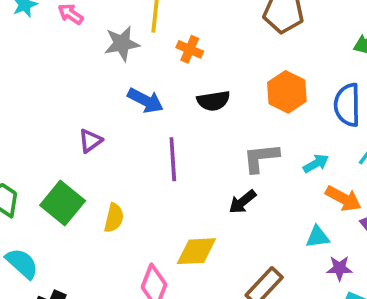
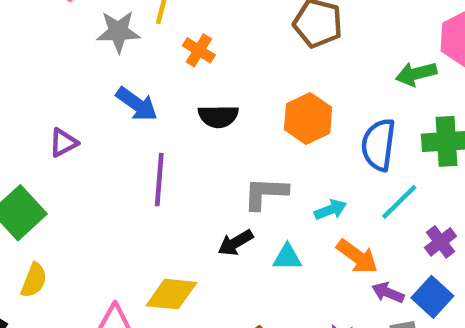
yellow semicircle: (114, 218) -> (34, 280), moved
cyan triangle: (318, 237) -> (287, 257), moved

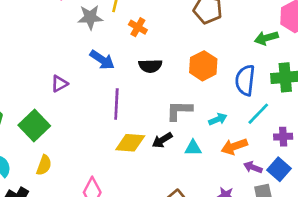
purple cross: (441, 242) -> (283, 137), turned 36
orange arrow: (357, 256) -> (234, 146), turned 125
yellow diamond: (171, 294) -> (130, 143), moved

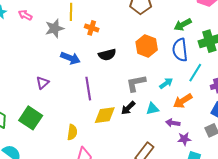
green arrow: (266, 38) -> (183, 25), moved
yellow semicircle: (44, 165) -> (72, 132), moved
purple arrow: (253, 167) -> (173, 123), moved

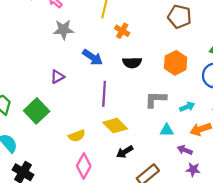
gray star: (55, 28) -> (64, 30), moved
black arrow: (128, 108) -> (125, 152), moved
yellow diamond: (105, 115) -> (115, 126), turned 40
yellow semicircle: (72, 132) -> (77, 136), turned 49

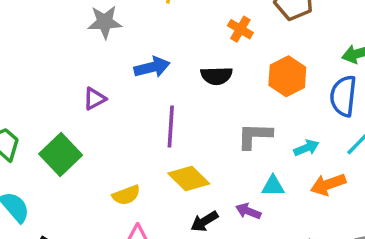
orange cross: (122, 31) -> (240, 29), moved
blue arrow: (93, 57) -> (152, 67), turned -48
purple arrow: (185, 150) -> (248, 211), moved

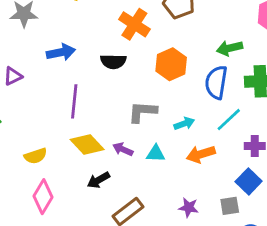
orange cross: (240, 29) -> (134, 24), size x1.5
purple arrow: (248, 211) -> (123, 149), moved

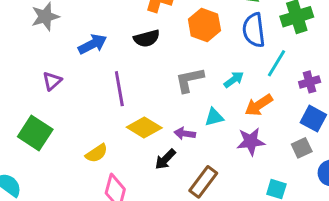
purple arrow: (123, 149) -> (185, 134), moved
purple star: (189, 207) -> (251, 141), moved, size x1.4

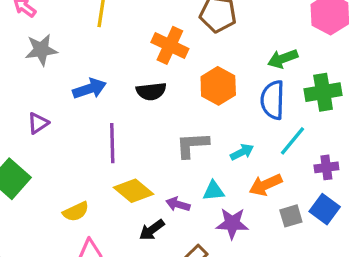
purple star: (251, 141) -> (232, 223), moved
gray square: (302, 148) -> (291, 216), moved

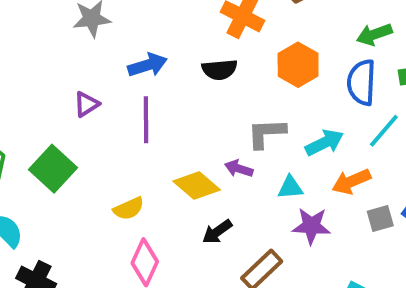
purple line: (112, 143) -> (146, 120), moved
cyan arrow: (242, 152) -> (324, 143), size x1.4
purple arrow: (178, 204) -> (239, 169), moved

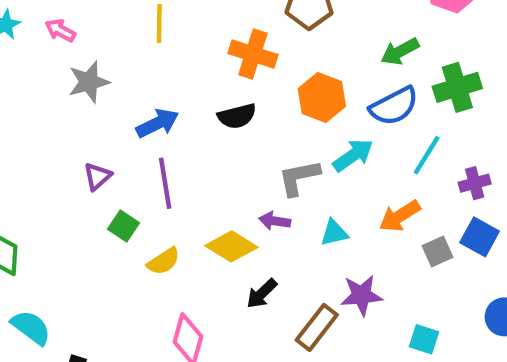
blue semicircle: (361, 82) -> (394, 106), turned -111
cyan arrow: (324, 143) -> (353, 155), moved
green square: (53, 169) -> (124, 226), moved, size x0.6
yellow semicircle: (129, 209) -> (164, 261), moved
purple star: (311, 226) -> (361, 295), moved

